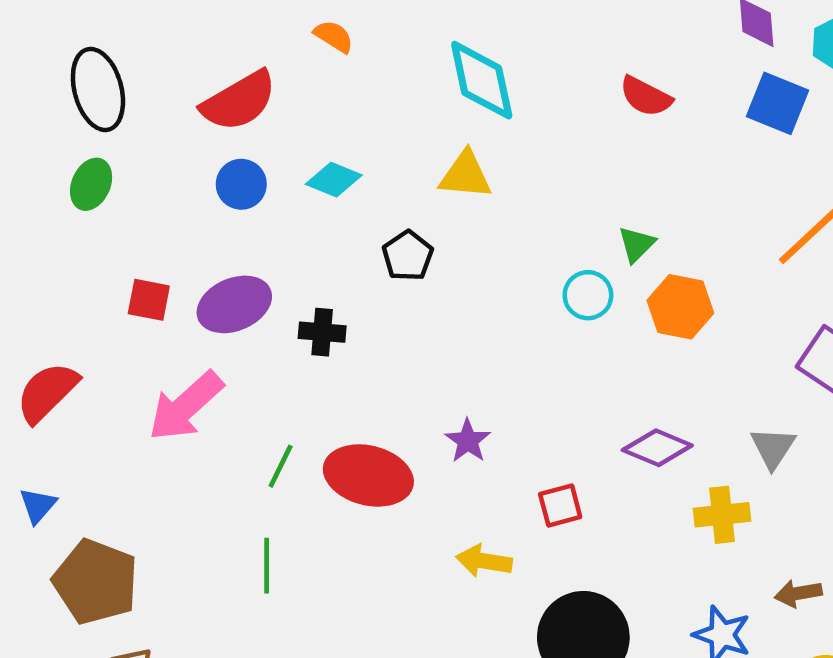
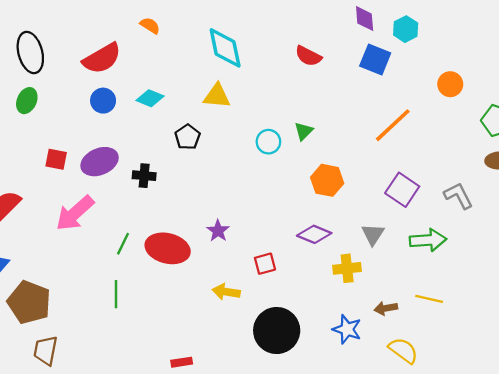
cyan circle: (588, 295) -> (268, 142), moved
orange hexagon: (680, 307) -> (327, 180), moved

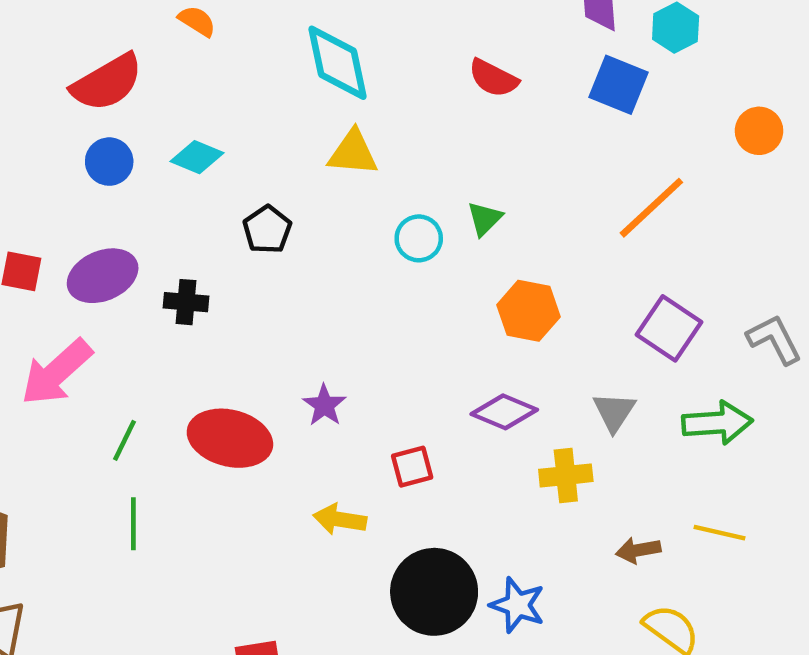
yellow triangle: (217, 96) -> (353, 153), moved
green line: (123, 244) -> (125, 440), moved
blue star: (347, 329) -> (518, 605), moved

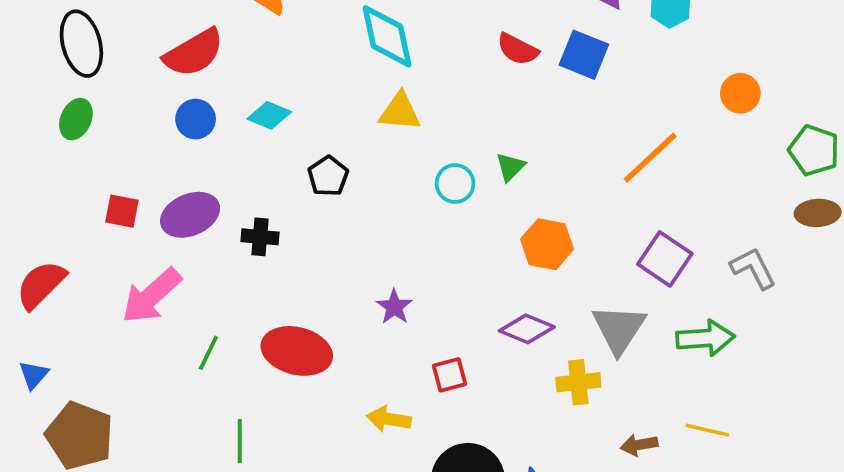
blue square: (619, 85) -> (584, 55), moved
purple star: (324, 405) -> (394, 307), moved
gray triangle: (614, 412) -> (619, 329), size x1.5
green line: (133, 524) -> (240, 441), moved

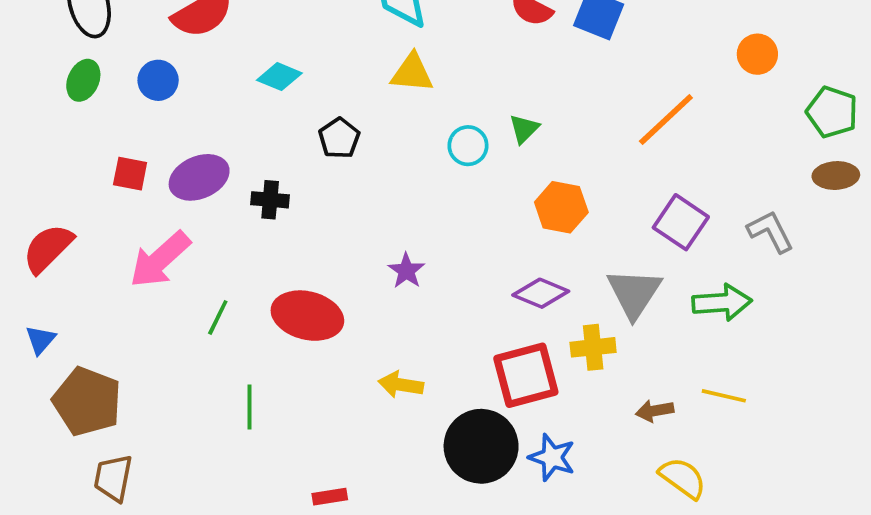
blue circle: (196, 119) -> (158, 80), moved
red square: (450, 375) -> (526, 375), moved, size x1.8

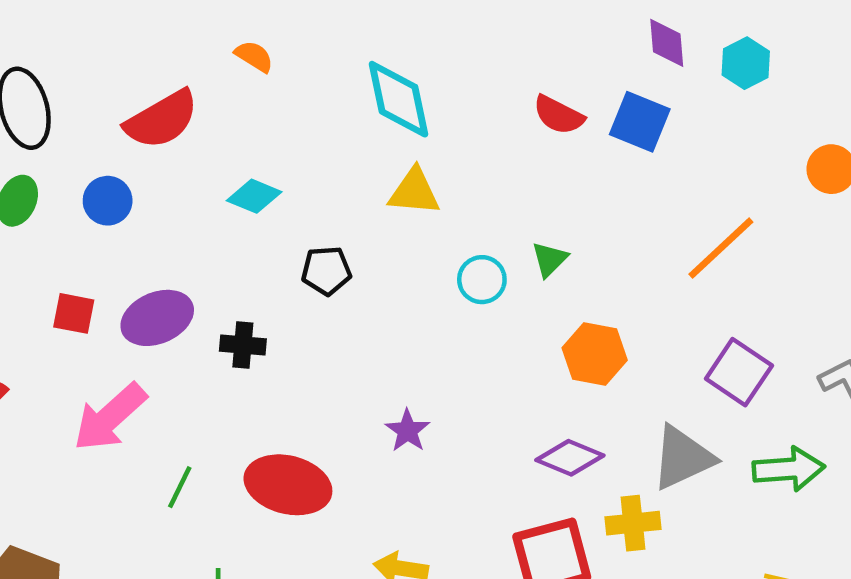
black pentagon: (339, 138) -> (326, 271), turned 30
gray triangle: (634, 293) -> (683, 458), turned 32

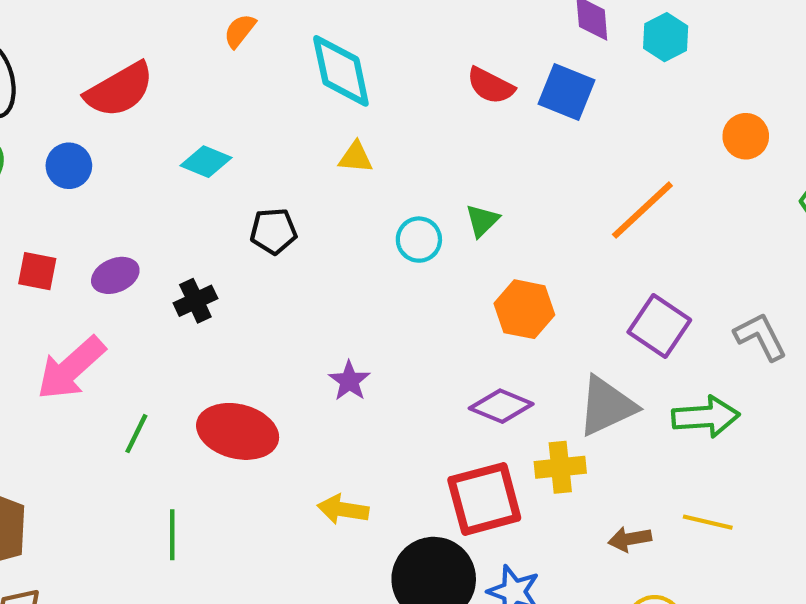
orange semicircle: (254, 56) -> (240, 31), moved, turned -84
yellow triangle: (414, 192) -> (356, 157), size x0.7
purple ellipse: (157, 318) -> (115, 275), size x0.7
black cross: (243, 345) -> (195, 301), turned -30

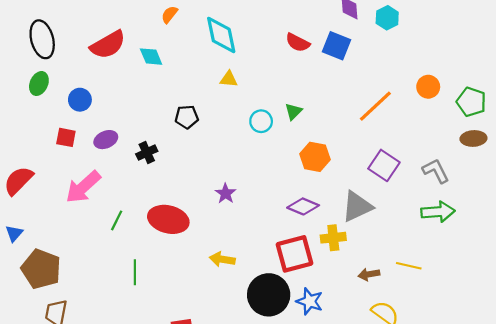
orange circle: (746, 136) -> (428, 87), moved
cyan diamond: (206, 162) -> (151, 57), moved, turned 45
blue circle: (69, 166) -> (80, 100), moved
green arrow: (706, 417) -> (438, 212), moved

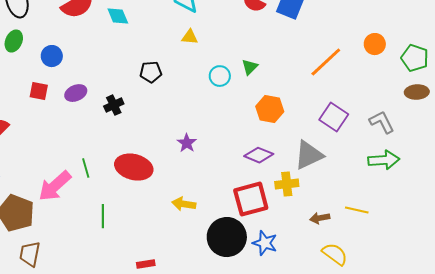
pink arrow: (83, 187) -> (55, 186), moved
green line: (117, 220) -> (86, 168), turned -42

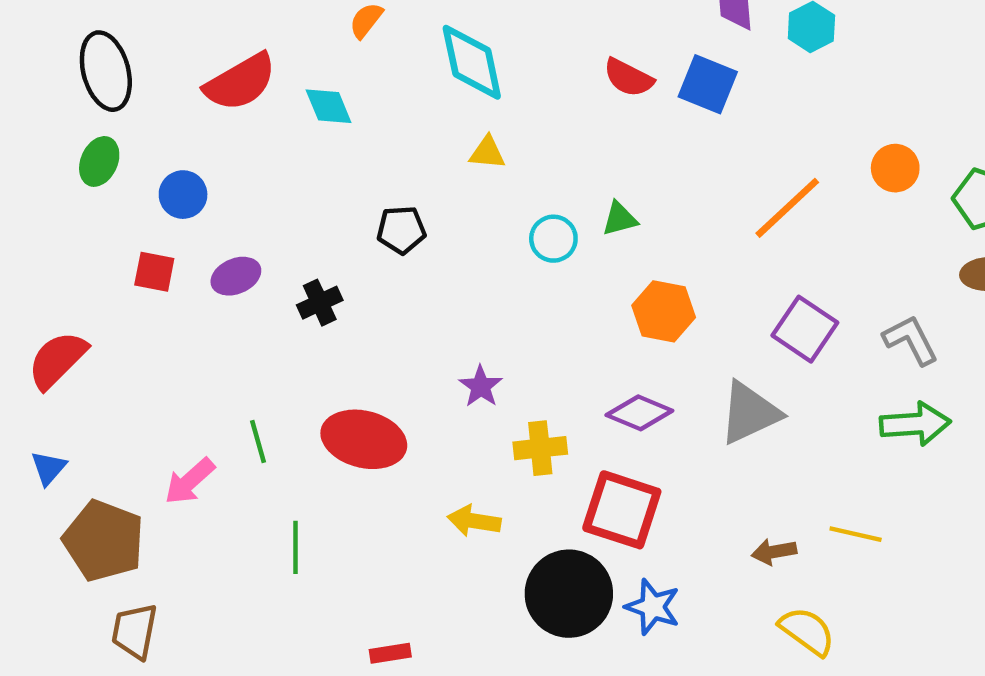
green triangle: (250, 67) -> (620, 219), turned 30
yellow cross: (287, 184) -> (540, 448), moved
pink arrow: (55, 186) -> (190, 481), size x0.7
red square: (251, 199) -> (622, 510), turned 33

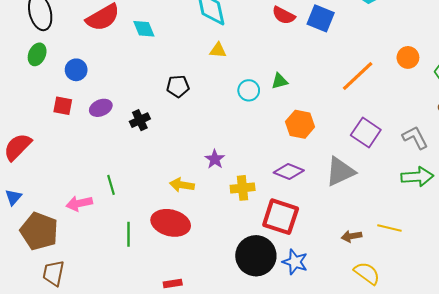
red ellipse: (364, 439) -> (171, 223), moved
pink arrow: (190, 481) -> (79, 203), turned 30
yellow arrow: (474, 521) -> (182, 185), moved

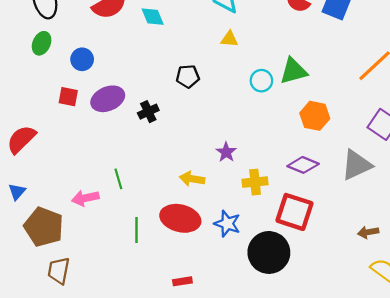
green triangle: (280, 81) -> (293, 71), size x1.6
purple ellipse: (101, 108) -> (108, 99), size x1.4
blue star: (295, 262) -> (227, 224), moved

